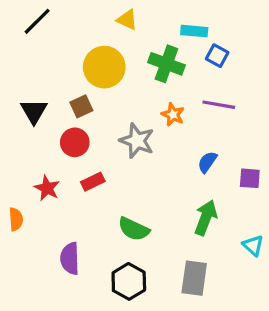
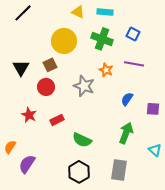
cyan rectangle: (194, 31) -> (105, 12), moved
red rectangle: (93, 182) -> (57, 120), moved
orange semicircle: (16, 219) -> (10, 147), moved, turned -144
purple semicircle: (70, 259) -> (27, 164), moved, turned 36

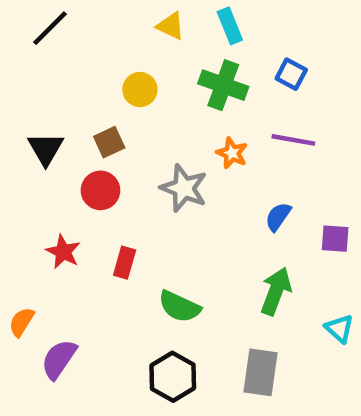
cyan rectangle: (105, 12) -> (230, 26), turned 63
yellow circle: (64, 41) -> (140, 90), size x0.6
red rectangle: (57, 120) -> (125, 263), turned -48

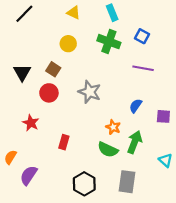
yellow triangle: (171, 26) -> (74, 13), moved
brown square: (109, 142) -> (53, 69), turned -32
orange star: (232, 153) -> (113, 127), moved
red rectangle: (125, 263) -> (64, 142), moved
green semicircle: (179, 307) -> (108, 150), moved

